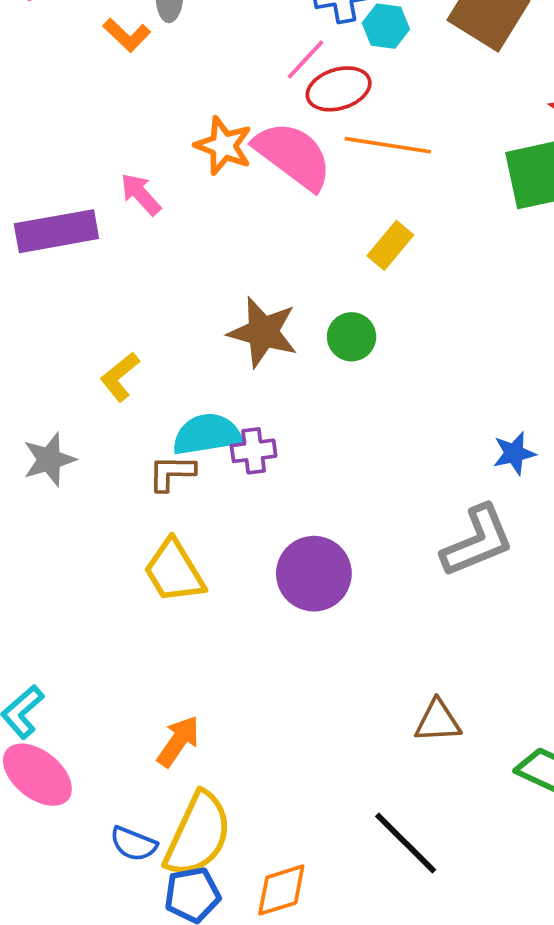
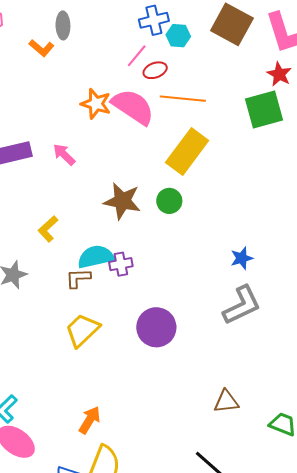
red ellipse: (339, 89) -> (155, 70), size x0.7
pink arrow: (141, 194) -> (64, 154), moved
yellow rectangle: (390, 245) -> (187, 151), size x1.8
blue star: (514, 453) -> (242, 258), moved
yellow trapezoid: (174, 571) -> (82, 330), turned 81

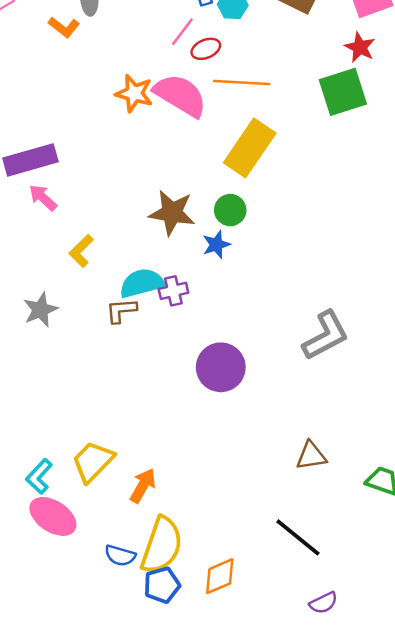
pink arrow: (64, 154) -> (43, 198), moved
blue star: (242, 258) -> (216, 245), moved
yellow trapezoid: (82, 330) -> (93, 462), moved

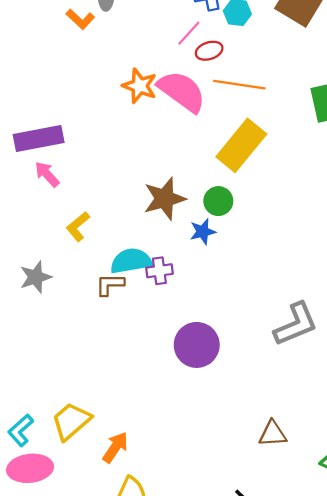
brown star: (172, 213) -> (164, 199), turned -30
pink ellipse: (53, 516) -> (30, 468), turned -45

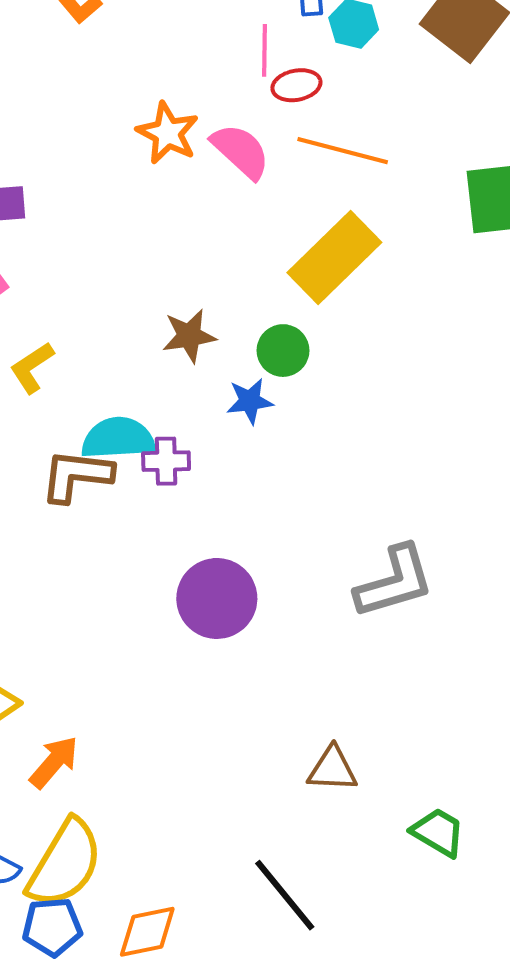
pink line: (189, 33) -> (264, 50), turned -48
pink semicircle: (182, 91) -> (241, 151), size x0.7
brown star: (164, 199) -> (189, 336), size x0.7
brown L-shape: (110, 285) -> (76, 476), size x1.4

